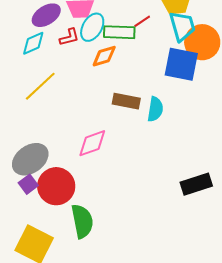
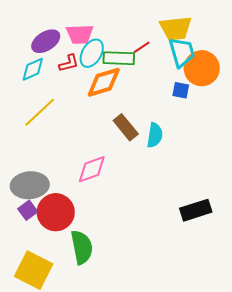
orange diamond: (104, 56) -> (104, 82), size x1.4
blue square: (181, 64) -> (181, 90), size x0.5
brown rectangle: (126, 101) -> (126, 127), turned 40
gray ellipse: (30, 159) -> (30, 185), turned 30

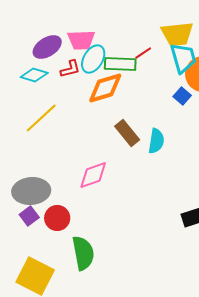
cyan diamond: (33, 69) -> (34, 75), turned 40
blue square: (181, 90) -> (182, 96), turned 30
red circle: (56, 212) -> (57, 218), size x0.7

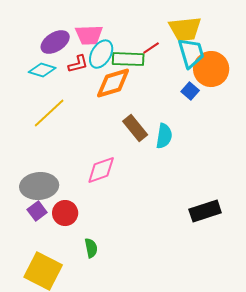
green semicircle: (83, 253) -> (91, 248), size x0.6

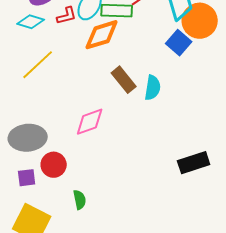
blue square: (190, 91) -> (179, 43), size x1.4
purple square: (37, 211) -> (27, 178), moved, turned 30

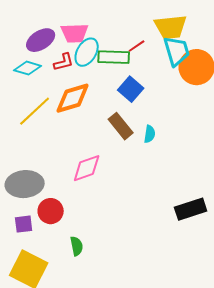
orange diamond: (102, 35) -> (73, 98), moved
blue square: (179, 43) -> (131, 89), moved
cyan semicircle: (153, 88) -> (150, 134), size x0.7

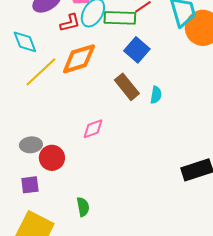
cyan diamond: (28, 68) -> (25, 42), moved, turned 52
pink diamond: (87, 168) -> (93, 129), size x0.7
gray ellipse: (25, 184) -> (31, 145), size x0.6
red circle: (51, 211) -> (52, 158), moved

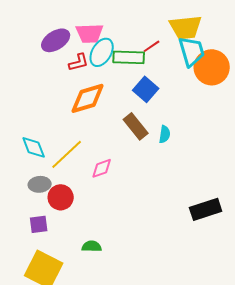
cyan diamond: (25, 42) -> (34, 147), moved
yellow line: (41, 72) -> (67, 154), moved
green semicircle: (83, 207) -> (92, 246), turned -78

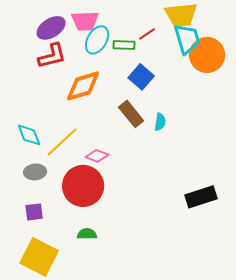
green rectangle: (129, 57) -> (124, 45), size x0.7
red L-shape: (79, 62) -> (52, 56), moved, size x1.4
pink diamond: (102, 168) -> (97, 156), turned 40
red circle: (61, 197) -> (83, 186), moved, size x1.6

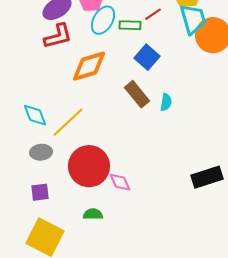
pink diamond: (97, 156) -> (120, 182), moved, turned 45

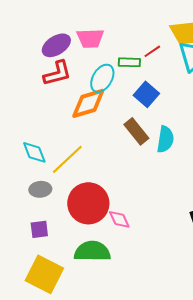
cyan ellipse: (103, 20) -> (102, 78), moved
cyan semicircle: (166, 102) -> (165, 139), size x1.5
green semicircle: (93, 214) -> (92, 251), size x1.8

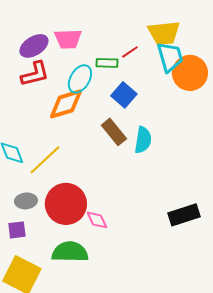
gray ellipse: (40, 189) -> (26, 201), moved

